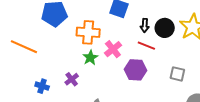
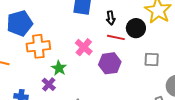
black circle: (165, 28) -> (136, 28), moved
orange cross: (88, 32) -> (38, 46), moved
green star: (90, 58) -> (59, 68), moved

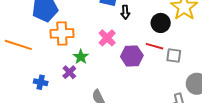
black arrow: (111, 18) -> (125, 12), moved
red line: (116, 37) -> (154, 46), moved

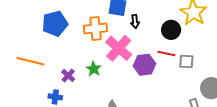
orange cross: (62, 33) -> (96, 28), moved
pink cross: (107, 38) -> (119, 48), size x1.5
purple cross: (69, 72) -> (68, 75), moved

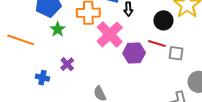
green star: (94, 69) -> (58, 29), moved
purple cross: (68, 75) -> (67, 64), moved

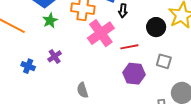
red line: (157, 44) -> (129, 47), moved, turned -36
purple hexagon: (134, 53) -> (134, 74), moved

